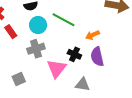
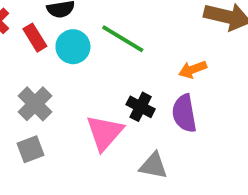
red rectangle: (11, 32) -> (35, 38), moved
orange arrow: (92, 35) -> (193, 69), moved
gray cross: (36, 49) -> (35, 104), moved, turned -30

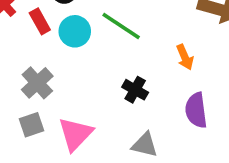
orange arrow: (193, 69) -> (185, 57), turned -95
purple semicircle: (184, 113) -> (196, 110), moved
pink triangle: (105, 133) -> (75, 134), moved

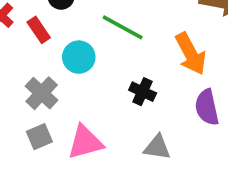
cyan circle: (75, 31) -> (79, 57), moved
orange arrow: (185, 57) -> (191, 54), size x1.6
pink triangle: (75, 134) -> (85, 142), turned 36

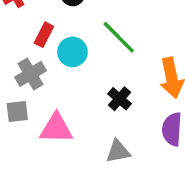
red rectangle: (39, 30) -> (44, 35), moved, turned 45
gray triangle: (157, 147) -> (118, 151), turned -36

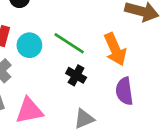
green line: (119, 37) -> (69, 43), moved

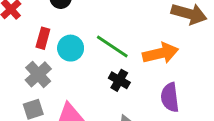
orange arrow: (115, 49) -> (161, 53), turned -80

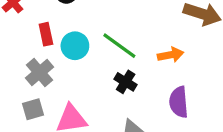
red rectangle: (43, 38) -> (46, 34), turned -30
orange arrow: (161, 53) -> (171, 55), size x0.7

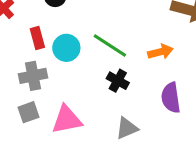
gray cross: (39, 73) -> (33, 76), turned 32

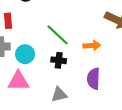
cyan circle: (66, 48) -> (25, 54), moved
black cross: (118, 81) -> (59, 60), turned -32

